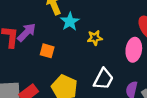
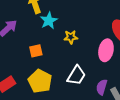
orange square: (47, 51) -> (36, 51), moved, turned -32

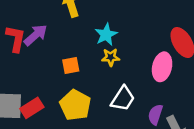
cyan star: (49, 21) -> (106, 35), moved
yellow star: (71, 37) -> (111, 57), moved

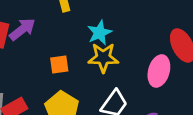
yellow star: (111, 57) -> (103, 58), size x1.5

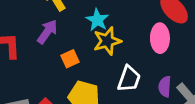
purple arrow: (22, 29) -> (47, 32), moved

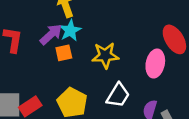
cyan star: (97, 20) -> (70, 31), moved
orange square: (70, 59) -> (64, 53), moved

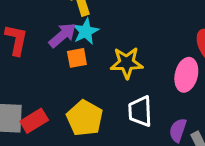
white trapezoid: (118, 95) -> (140, 111), turned 144

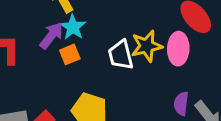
yellow star: (127, 63) -> (147, 46), moved
white trapezoid: (140, 111) -> (121, 55), moved

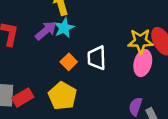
yellow star: (147, 46) -> (140, 41), moved
orange square: (70, 54) -> (69, 62), moved, turned -35

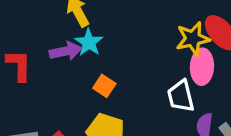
purple arrow: (46, 31) -> (66, 51), turned 40
white trapezoid: (97, 58) -> (181, 96), moved

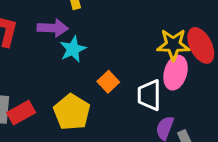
cyan star: (89, 42) -> (73, 49), moved
orange square: (104, 86) -> (108, 82), moved

